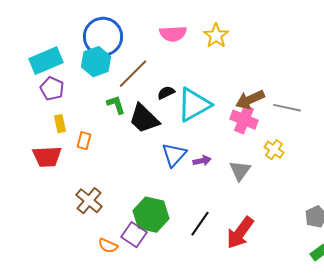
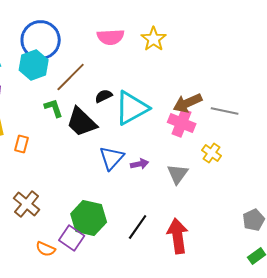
red arrow: (240, 233) -> (178, 236), turned 136

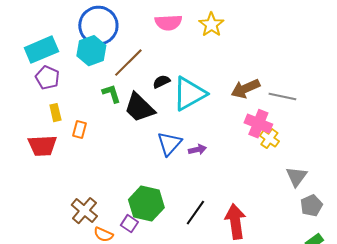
pink cross: (182, 123) -> (258, 124), moved
gray triangle: (178, 174) -> (296, 177), moved
brown cross: (27, 204) -> (84, 211), moved
purple square: (72, 238) -> (129, 224), size x0.7

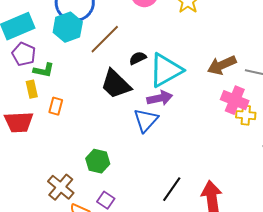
green L-shape: (111, 94) -> (44, 70), moved, turned 120
yellow cross: (269, 139) -> (246, 115), turned -30
purple arrow: (197, 150) -> (160, 98), moved, size x1.4
green hexagon: (146, 204) -> (98, 161), moved, size x0.7

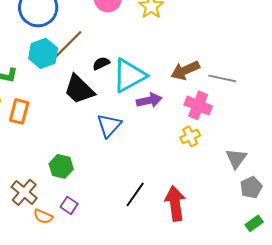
cyan hexagon: (68, 27) -> (43, 53), moved
purple arrow: (160, 98) -> (149, 100), moved
orange rectangle: (56, 106) -> (19, 111), size x1.4
yellow cross: (246, 115) -> (190, 136), moved, turned -30

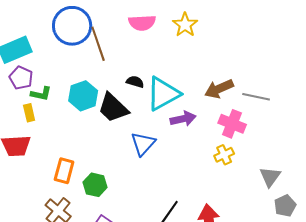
brown line: (68, 44) -> (98, 44), moved, turned -64
cyan hexagon: (43, 53) -> (83, 96), moved
black semicircle: (101, 63) -> (135, 82), turned 42
orange rectangle: (19, 111) -> (64, 171), moved

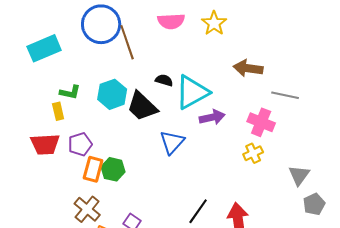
purple pentagon: (21, 78) -> (80, 144), moved, turned 30
brown arrow: (219, 89) -> (248, 68), moved, turned 32
green hexagon: (95, 185) -> (113, 169), moved

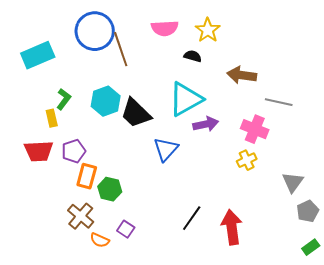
black semicircle: (164, 80) -> (193, 56), moved
green L-shape: (70, 92) -> (64, 99), turned -65
green hexagon: (113, 169) -> (110, 189), moved

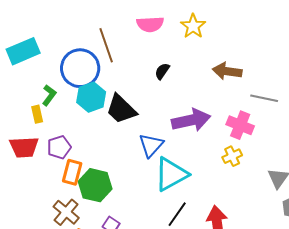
blue circle: (95, 31) -> (80, 68), moved
black semicircle: (193, 56) -> (162, 71), moved, turned -72
cyan triangle: (186, 99) -> (171, 174), moved
purple arrow: (206, 124) -> (191, 120), size x1.5
green hexagon: (110, 189) -> (95, 185), size x1.4

